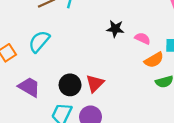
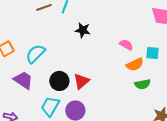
black star: (115, 29) -> (83, 30), moved
cyan semicircle: (39, 41) -> (35, 54), moved

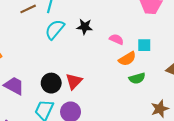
black star: (83, 30) -> (85, 27), moved
cyan semicircle: (35, 54) -> (55, 29), moved

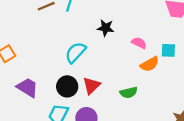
cyan semicircle: (55, 29) -> (75, 53), moved
green semicircle: (137, 78) -> (129, 92), moved

